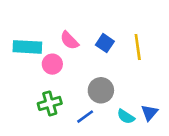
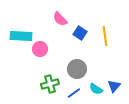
pink semicircle: (69, 40) -> (60, 19), moved
green cross: (50, 103) -> (50, 84), moved
blue line: (85, 117) -> (74, 93), moved

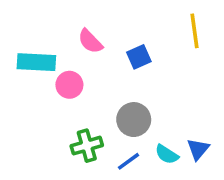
pink semicircle: (60, 19) -> (90, 41), moved
blue square: (80, 33) -> (139, 57), turned 32
yellow line: (105, 36) -> (195, 31), moved

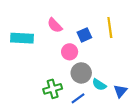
yellow line: (195, 31) -> (110, 27), moved
pink circle: (69, 85) -> (70, 52), moved
cyan semicircle: (167, 154) -> (99, 85), moved

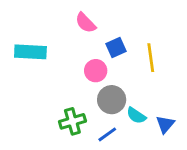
pink semicircle: (55, 25) -> (86, 23), moved
yellow line: (110, 27) -> (151, 58), moved

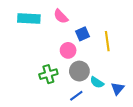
cyan rectangle: (30, 52) -> (29, 18), moved
green cross: (72, 121) -> (48, 74), moved

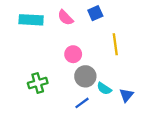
blue square: (82, 34) -> (95, 13), moved
green cross: (48, 74) -> (38, 83), moved

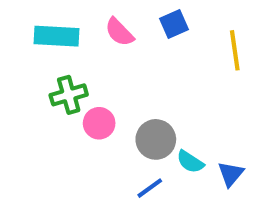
yellow line: (115, 44) -> (235, 50), moved
pink circle: (73, 54) -> (99, 123), moved
green cross: (38, 83) -> (69, 95), moved

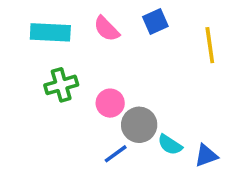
pink circle: (99, 123) -> (110, 103), moved
blue triangle: (231, 174) -> (206, 156), turned 30
blue line: (150, 188) -> (116, 154), moved

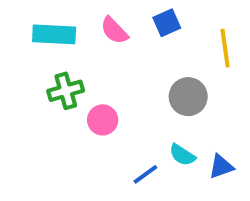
pink circle: (110, 103) -> (103, 120), moved
gray circle: (139, 125) -> (188, 97), moved
blue line: (116, 154) -> (145, 174), moved

